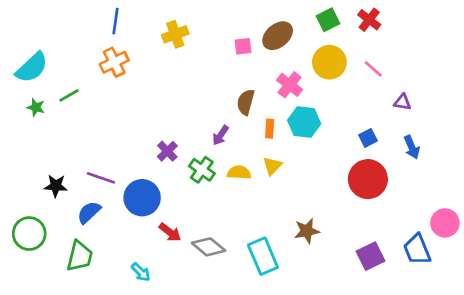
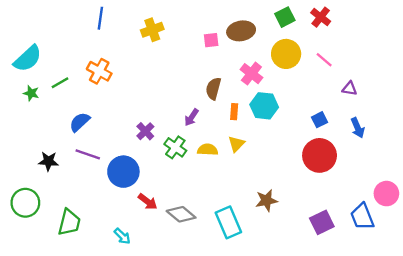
brown ellipse: (278, 36) -> (241, 31), turned 30
orange cross: (114, 62) -> (99, 71), moved, turned -35
blue semicircle: (89, 212) -> (80, 122), moved

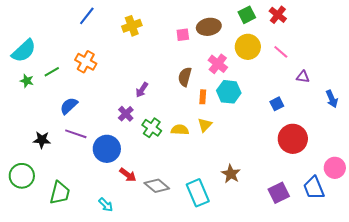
blue line: (100, 18) -> (87, 16), turned 30
purple arrow: (191, 117) -> (142, 90), moved
blue arrow: (358, 128) -> (332, 99), moved
red circle: (320, 155) -> (293, 139), moved
brown star: (266, 200) -> (231, 174), turned -30

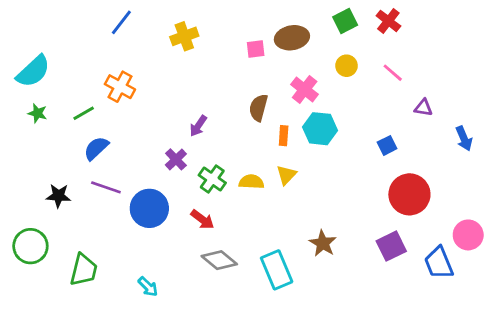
yellow circle: (248, 47) -> (347, 66), size x0.6
green line: (52, 72) -> (84, 113), moved
red arrow: (128, 175) -> (202, 220), moved
purple square: (279, 193) -> (391, 246), moved

